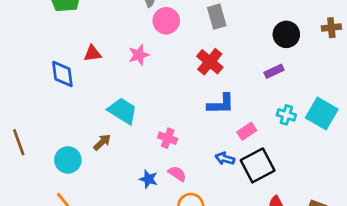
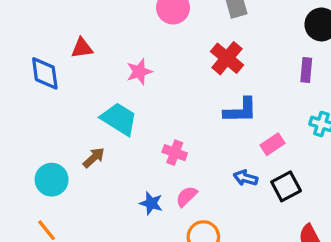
pink star: (139, 55) -> (139, 72), moved
purple rectangle: (274, 71) -> (306, 70), turned -60
black square: (258, 165) -> (286, 186), size x0.7
pink semicircle: (177, 174) -> (187, 196), turned -78

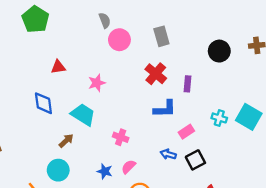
purple rectangle: (306, 70) -> (188, 84), moved
blue diamond: (45, 73) -> (43, 103), moved
cyan circle: (52, 180) -> (58, 170), moved

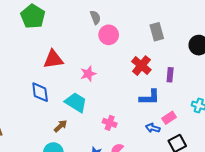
gray rectangle: (161, 36) -> (157, 32), moved
red triangle: (58, 67) -> (53, 59), size x1.5
blue arrow: (168, 154) -> (153, 128), moved

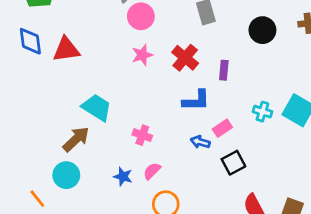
pink star: (88, 74) -> (142, 55), moved
blue diamond: (40, 92) -> (30, 41), moved
brown arrow: (61, 126) -> (76, 139), size x1.5

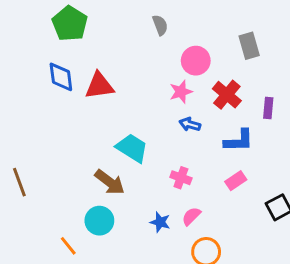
pink circle: (141, 16) -> (196, 61), moved
pink rectangle: (222, 128) -> (236, 181), moved
brown arrow: (76, 139) -> (110, 182), turned 80
blue arrow: (200, 142) -> (190, 124), moved

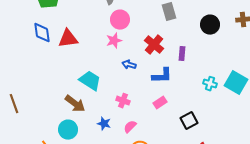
pink circle: (196, 61) -> (120, 20), moved
pink star: (181, 92) -> (114, 41), moved
blue star: (160, 222) -> (104, 124), moved

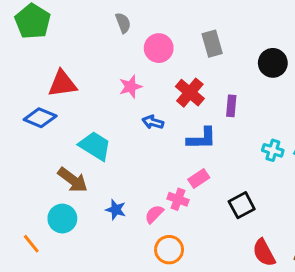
pink circle: (120, 20) -> (159, 48), moved
blue diamond: (42, 33) -> (40, 118), moved, turned -60
pink cross: (123, 101) -> (178, 199), moved

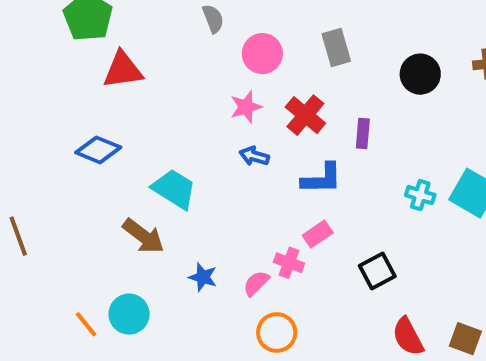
red triangle: (62, 84) -> (123, 70), moved
pink star: (131, 87) -> (246, 107), moved
cyan circle: (62, 219) -> (129, 314), moved

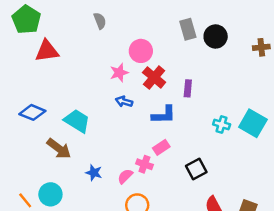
gray rectangle: (336, 47) -> (188, 29), moved
pink circle: (262, 54) -> (141, 51), moved
black circle: (420, 74) -> (216, 36), moved
blue diamond: (98, 150) -> (32, 112), moved

